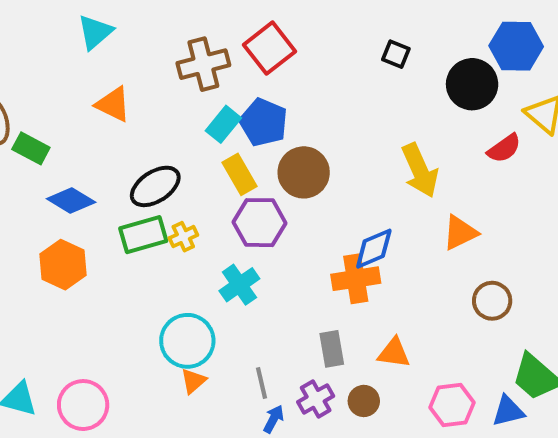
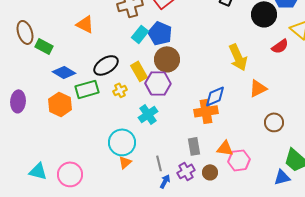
brown circle: (304, 172) -> (167, 59), moved
yellow rectangle: (239, 174) -> (139, 71), moved
green rectangle: (143, 235) -> (87, 89), moved
pink hexagon: (452, 405) -> (239, 160), moved

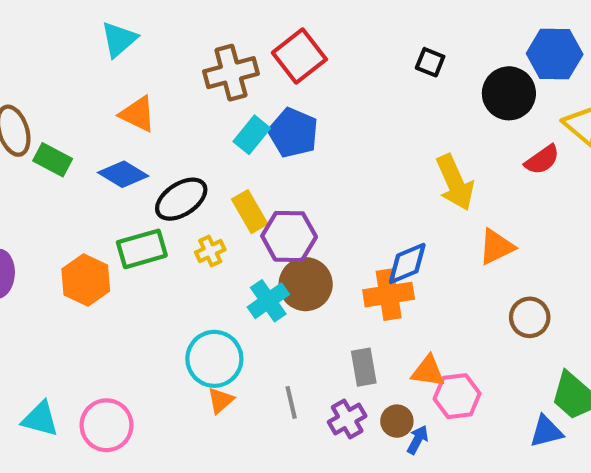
brown circle: (167, 59) -> (306, 284), moved
blue diamond: (64, 72) -> (123, 174), moved
blue arrow: (165, 181) -> (418, 440), moved

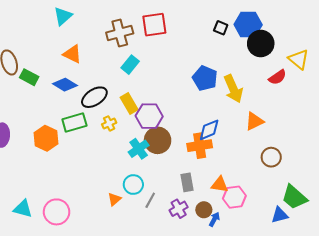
blue hexagon: (555, 54) -> (248, 25), moved
red square: (299, 56) -> (154, 25), turned 30
blue pentagon: (293, 133) -> (205, 78), moved
cyan circle: (214, 359) -> (133, 185), moved, size x0.7
gray line: (291, 402) -> (150, 200), turned 42

